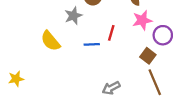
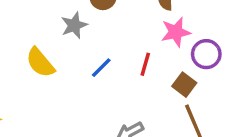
red line: (111, 33) -> (145, 64), moved
blue line: (92, 44) -> (101, 68), turned -42

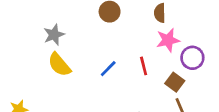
gray star: (74, 25) -> (54, 35), moved
red line: (145, 64) -> (144, 66), turned -30

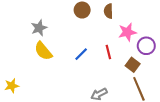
brown semicircle: (160, 13) -> (108, 11), moved

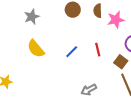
gray star: (39, 28) -> (32, 17), moved
pink star: (127, 32) -> (116, 20), moved

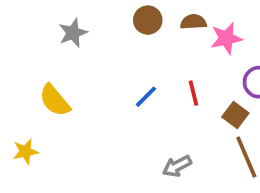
brown semicircle: (98, 11) -> (193, 22), turned 88
yellow semicircle: (36, 49) -> (55, 100), moved

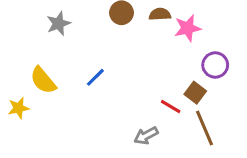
red line: (193, 93) -> (171, 106), moved, turned -45
blue line: (146, 97) -> (95, 77), moved
yellow star: (25, 151) -> (19, 108), moved

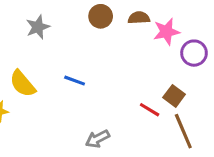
purple circle: (215, 65) -> (194, 53), moved
blue line: (95, 77) -> (75, 81), turned 65
gray arrow: (146, 136) -> (98, 139), moved

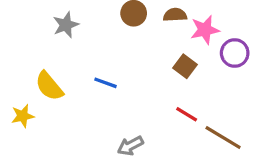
brown square: (174, 96) -> (185, 66), moved
brown line: (183, 131) -> (223, 137), turned -36

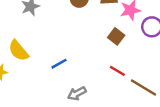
blue line: (105, 83) -> (59, 64), moved, turned -49

